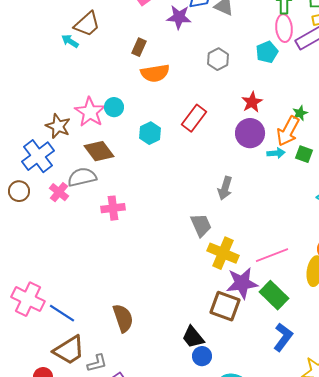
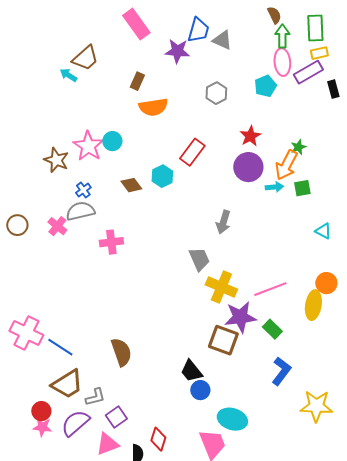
cyan hexagon: (150, 133) -> (162, 176), moved
brown diamond: (99, 151) -> (131, 185), moved, size x0.7
green square: (304, 154) -> (302, 188), turned -30
blue cross: (38, 156) -> (83, 190), moved, size x0.5
green rectangle: (274, 295) -> (272, 329), size x0.7

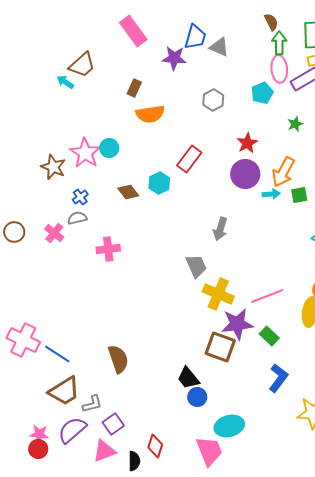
green star: (298, 147) -> (295, 124), moved
gray semicircle: (80, 211) -> (77, 218), size x0.7
red circle: (41, 411) -> (38, 449), moved
cyan ellipse: (232, 419) -> (229, 426), turned -32

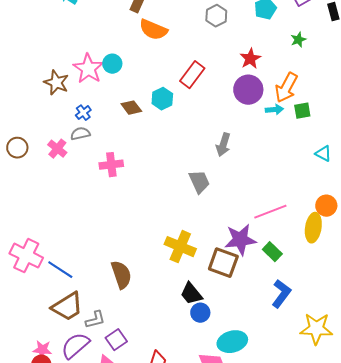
orange semicircle: (150, 114) -> (153, 30), turned 32
yellow cross: (218, 294) -> (180, 247), moved

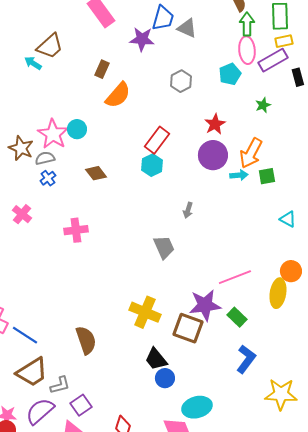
orange semicircle: (153, 30) -> (118, 95), turned -72
cyan hexagon: (162, 99) -> (152, 165), moved
gray semicircle: (80, 134) -> (45, 158), moved
gray arrow: (223, 145) -> (188, 210), size x0.7

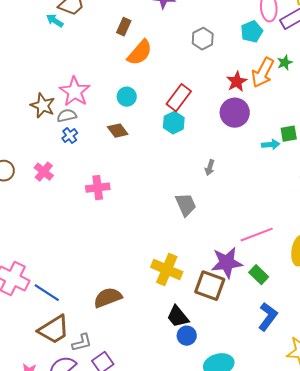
cyan circle: (77, 129) -> (127, 97), moved
orange arrow: (251, 153) -> (263, 73), moved
cyan arrow: (239, 175) -> (271, 145), moved
brown semicircle: (86, 340) -> (108, 298), turned -92

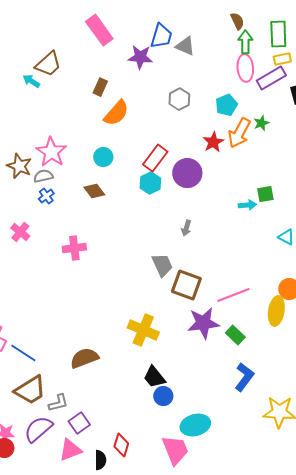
cyan pentagon: (252, 32) -> (226, 105), moved
purple circle: (235, 113) -> (187, 173), moved
brown square: (210, 286) -> (186, 285), moved

